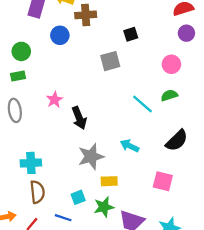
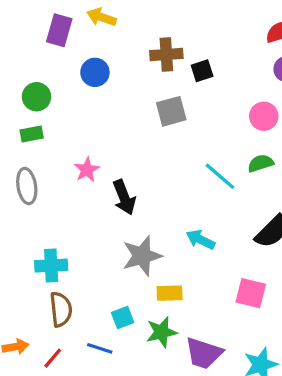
brown cross: (86, 15) -> (166, 54), moved

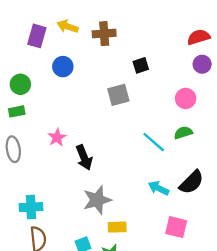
brown cross: (166, 54) -> (104, 34), moved
cyan arrow: (200, 240) -> (158, 188), moved

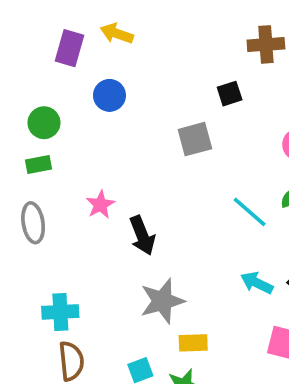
brown cross: (104, 34) -> (266, 44), moved

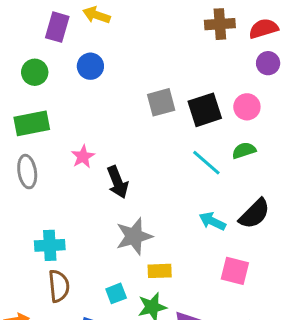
black square: (230, 94) -> (205, 110), moved, size x1.6
green circle: (44, 123) -> (35, 72), moved
green rectangle: (39, 165) -> (32, 123), size x1.6

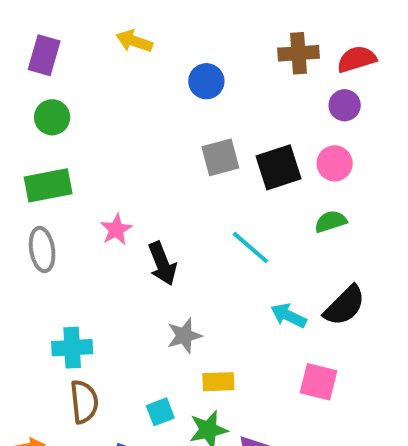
purple rectangle: (57, 27) -> (44, 55), moved
purple circle: (268, 63) -> (345, 105), moved
blue circle: (90, 66) -> (206, 81), moved
cyan line: (206, 163) -> (250, 248), moved
gray star: (134, 236) -> (184, 336), size x0.7

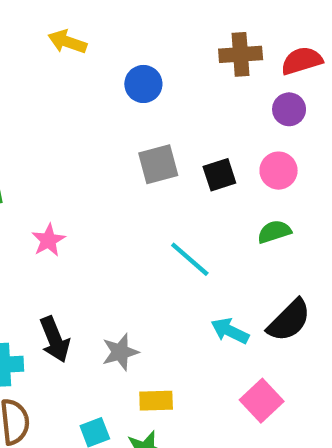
black square: (278, 167) -> (219, 175), size x0.7
black arrow: (162, 264) -> (55, 339), moved
pink square: (319, 382) -> (262, 401), turned 33

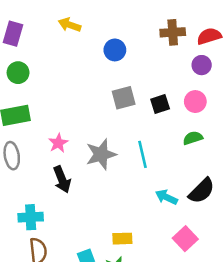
cyan line: (190, 259) -> (143, 154), turned 36
black arrow: (55, 339) -> (62, 179), moved
gray star: (120, 352) -> (101, 154), moved, size x1.4

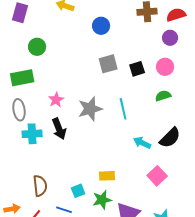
green circle: (18, 73) -> (37, 47), moved
cyan cross: (31, 217) -> (32, 134), moved

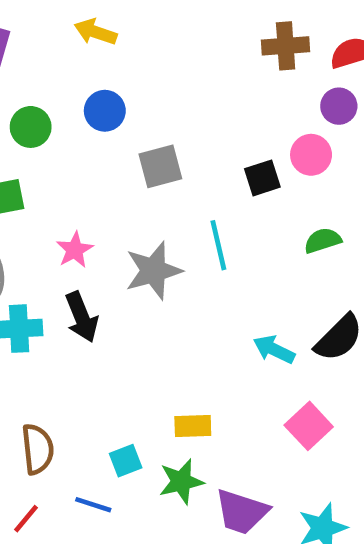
blue circle: (101, 26) -> (105, 111), moved
gray square: (108, 64) -> (160, 166), moved
pink circle: (165, 67) -> (311, 155), moved
cyan line: (123, 109) -> (218, 245), moved

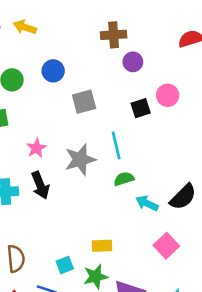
yellow arrow: (96, 32) -> (25, 27), moved
brown cross: (286, 46) -> (114, 35), moved
purple circle: (339, 106) -> (133, 62), moved
green semicircle: (323, 241) -> (124, 179), moved

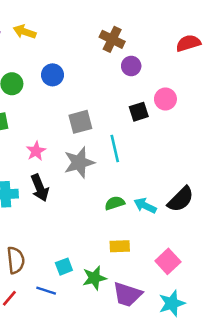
brown cross: (114, 35) -> (112, 39), turned 30
gray square: (84, 102) -> (80, 122), moved
green semicircle: (124, 179) -> (115, 203), moved
yellow rectangle: (102, 246) -> (120, 246), moved
pink square: (166, 246) -> (168, 261), moved

